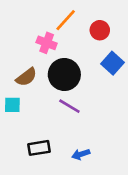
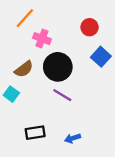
orange line: (66, 20) -> (25, 18), moved
cyan square: (12, 105) -> (11, 94), turned 35

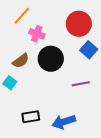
red circle: (90, 27) -> (79, 24), size x1.6
purple line: (62, 95) -> (81, 84), moved, turned -42
blue arrow: (73, 138) -> (64, 122), size x1.6

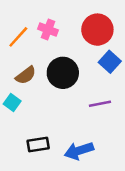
orange line: (22, 16) -> (18, 37), moved
pink cross: (37, 34) -> (48, 30), moved

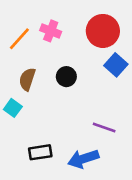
black circle: (63, 73) -> (66, 77), size x0.6
brown semicircle: (26, 75) -> (27, 79), turned 145
purple line: (100, 104) -> (104, 127), moved, turned 30

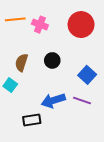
orange line: (19, 39) -> (15, 19), moved, turned 42
blue square: (116, 65) -> (87, 75), moved
blue arrow: (83, 159) -> (53, 101), moved

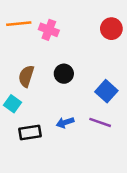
red circle: (81, 25) -> (111, 29), moved, size x0.7
blue arrow: (53, 101) -> (65, 122), size x0.6
black rectangle: (32, 120) -> (30, 132), moved

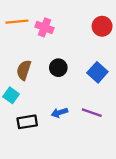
blue square: (106, 91) -> (97, 72), moved

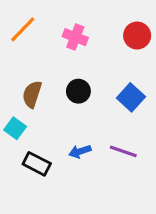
orange line: (17, 22) -> (23, 29), turned -40
pink cross: (44, 27) -> (75, 37), moved
black rectangle: (27, 122) -> (37, 164), turned 36

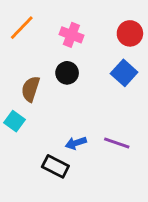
black circle: (78, 91) -> (67, 73), moved
blue square: (131, 97) -> (124, 73), moved
black rectangle: (37, 164) -> (55, 166), moved

